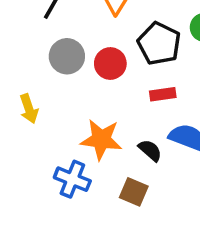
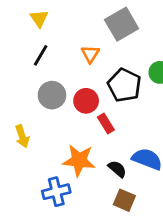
red rectangle: (163, 94) -> (106, 124), moved, turned 66
blue cross: (72, 179) -> (56, 192), turned -36
brown square: (134, 192) -> (124, 200), moved

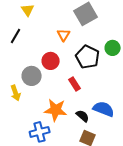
black line: (41, 55) -> (16, 36), moved
gray circle: (52, 95) -> (32, 76), moved
red circle: (86, 101) -> (51, 61), moved

